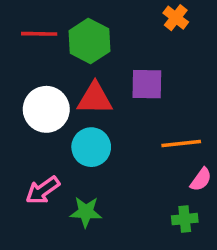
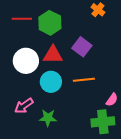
purple square: (147, 84) -> (82, 47), turned 36
orange line: (181, 144) -> (84, 80), moved
green cross: (185, 219) -> (103, 122), size x1.6

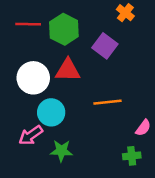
purple square: (82, 47) -> (105, 46), moved
cyan circle: (51, 82) -> (51, 112), moved
green cross: (103, 122) -> (132, 156), size x0.6

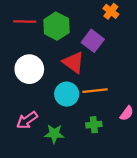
red triangle: (68, 70) -> (73, 62), moved, turned 35
cyan circle: (51, 112) -> (67, 94), moved
green cross: (132, 156) -> (94, 125), moved

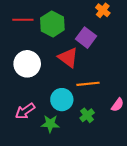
cyan circle: (67, 94) -> (62, 100), moved
green cross: (94, 125) -> (87, 115), turned -32

